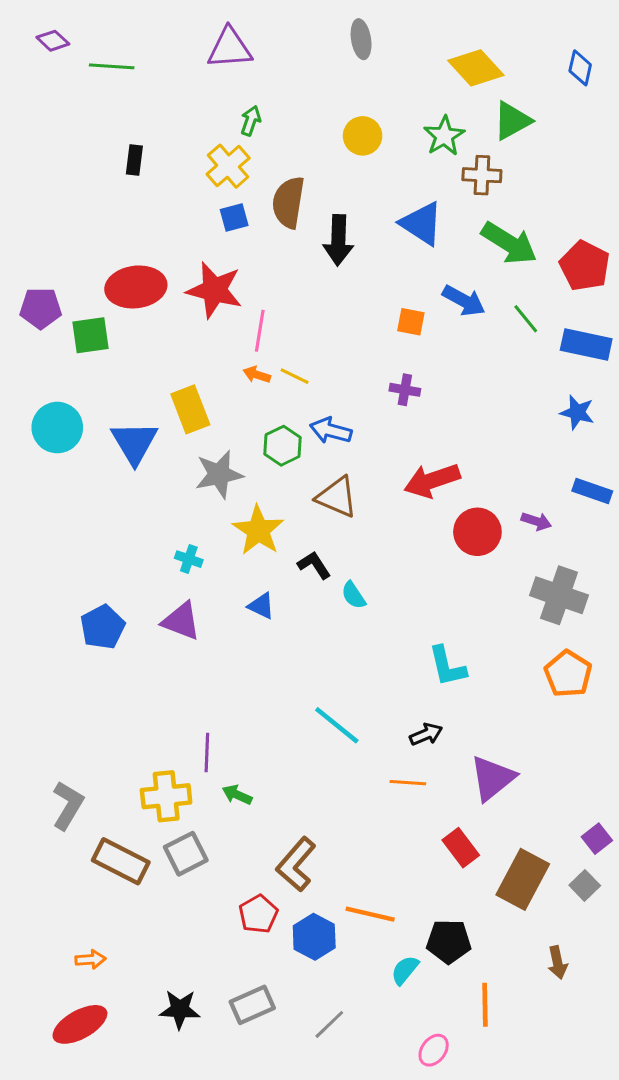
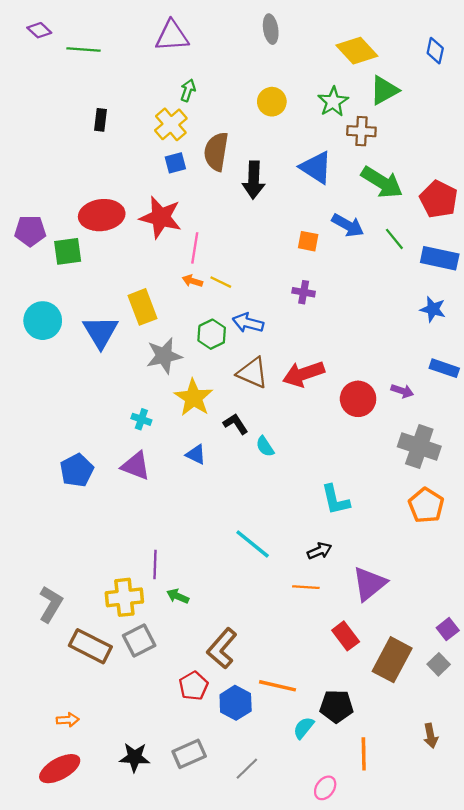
red arrow: (432, 480) -> (304, 374), moved
brown arrow: (558, 963) -> (431, 736), moved

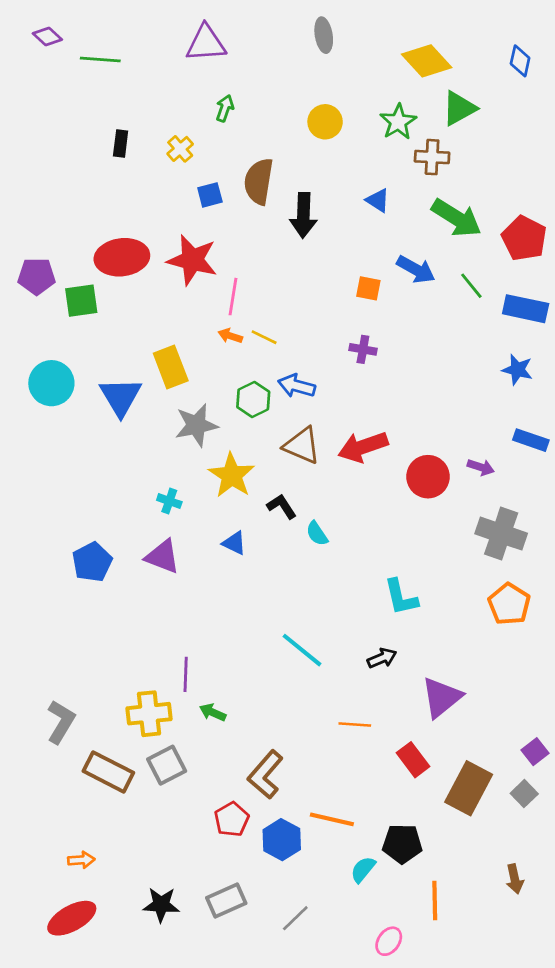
yellow cross: (171, 124) -> (180, 149), moved, size x0.7
blue triangle: (316, 167) -> (378, 200), size x0.6
orange line: (306, 587) -> (355, 725), moved

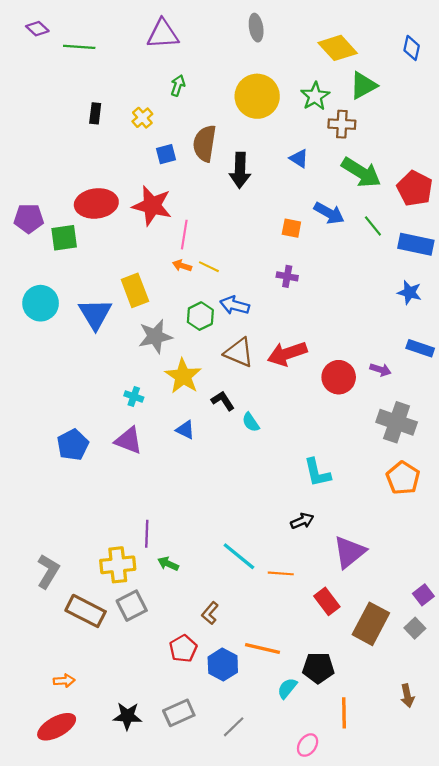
yellow circle: (325, 122) -> (257, 96), size x1.6
cyan line: (302, 650) -> (239, 556), moved
brown L-shape: (265, 775) -> (210, 613), size x0.6

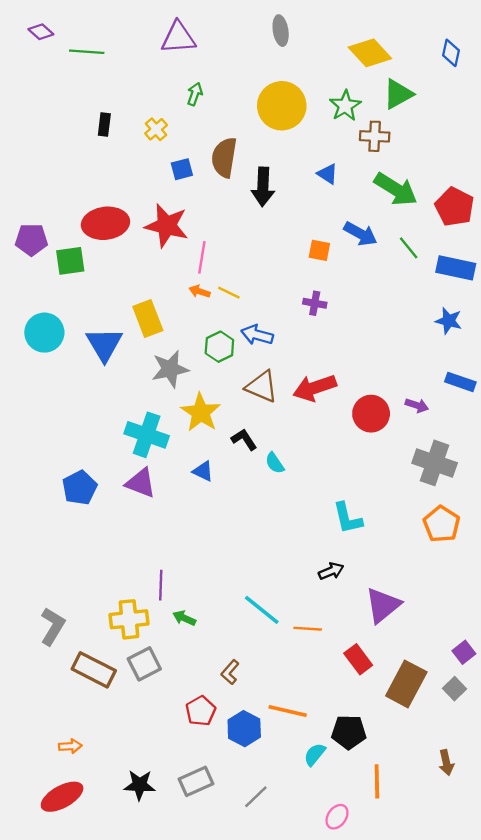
cyan cross: (134, 396) -> (147, 435), size x2.0

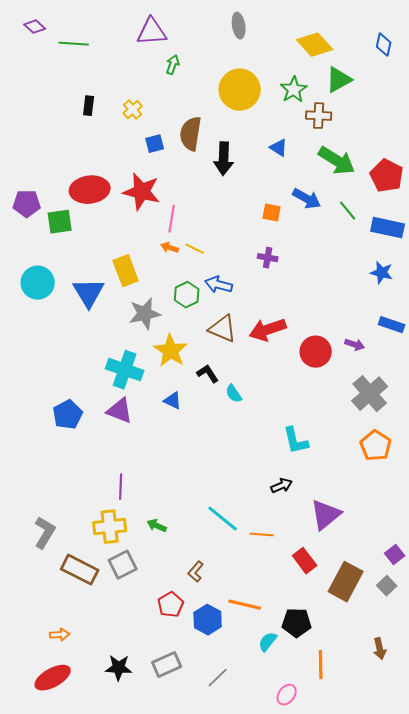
green arrow: (195, 94) -> (173, 65), moved
gray cross: (435, 463) -> (370, 394), turned 30
purple line: (161, 585) -> (121, 487), moved

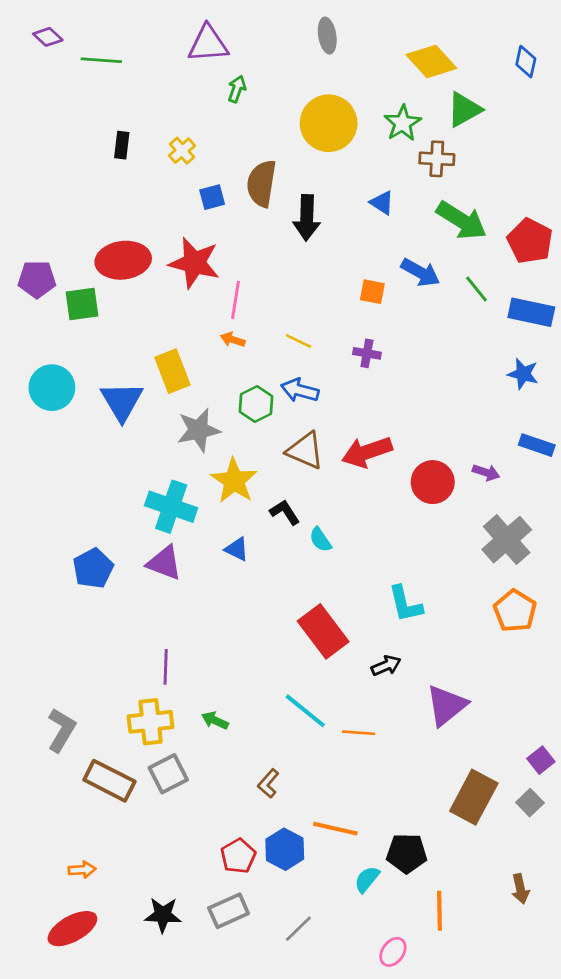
yellow line: (195, 249) -> (298, 341), moved
red rectangle: (305, 561) -> (323, 631), moved, size x1.5
red pentagon: (171, 605) -> (238, 856), moved

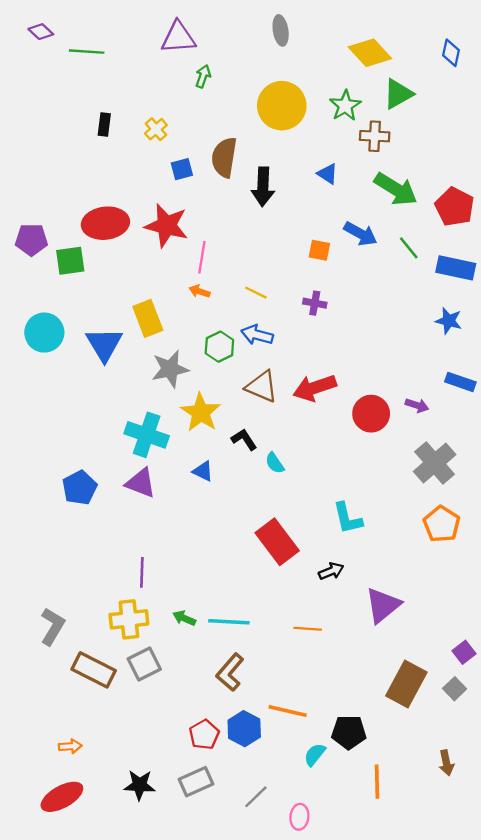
cyan line: (305, 711) -> (229, 622), moved, turned -36
brown L-shape: (268, 783) -> (230, 672), size x1.5
pink ellipse: (393, 952) -> (299, 817), moved, turned -30

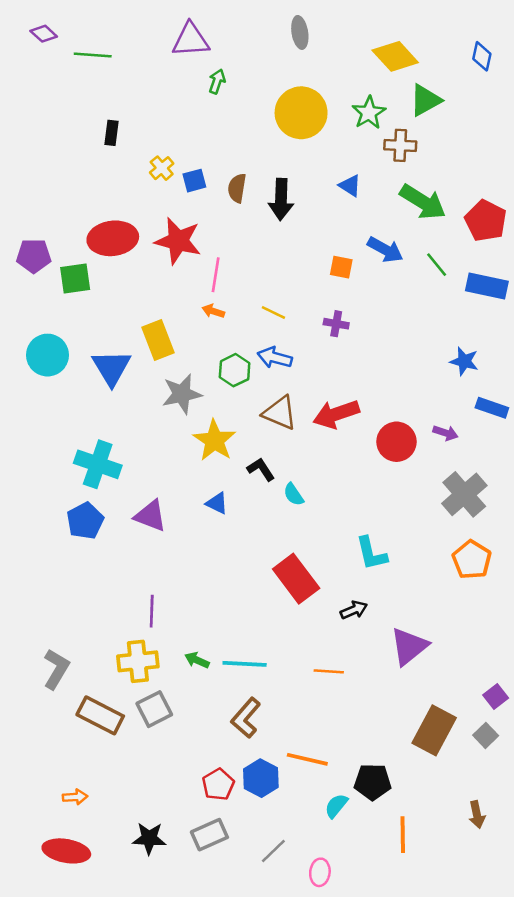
yellow cross: (156, 129) -> (162, 168), moved
brown semicircle: (224, 157) -> (237, 188), moved, size x0.7
blue star: (449, 321) -> (464, 361), moved
cyan cross: (147, 435) -> (98, 464), moved
red ellipse: (62, 797) -> (66, 851), turned 39

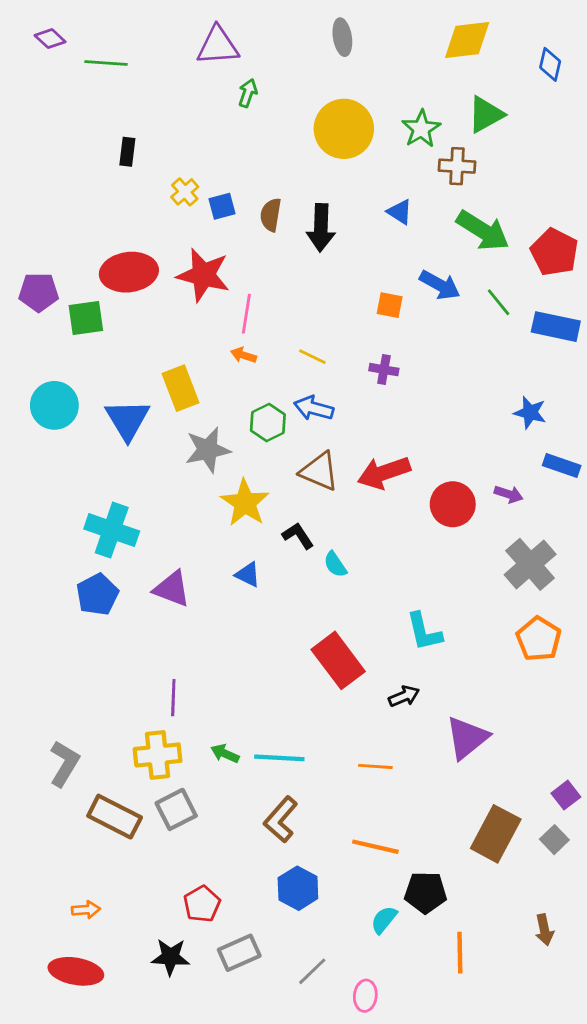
yellow diamond: (395, 56) -> (467, 40), moved, turned -54
orange line: (307, 759) -> (375, 847), moved
red pentagon: (218, 784) -> (202, 904), moved

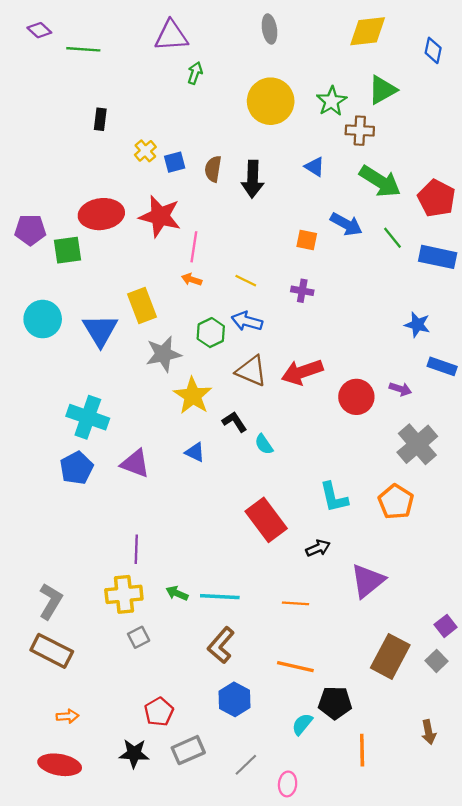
orange pentagon: (539, 639) -> (396, 502), moved
gray square: (176, 809) -> (139, 637), size x0.7
brown rectangle: (115, 817) -> (52, 651), moved

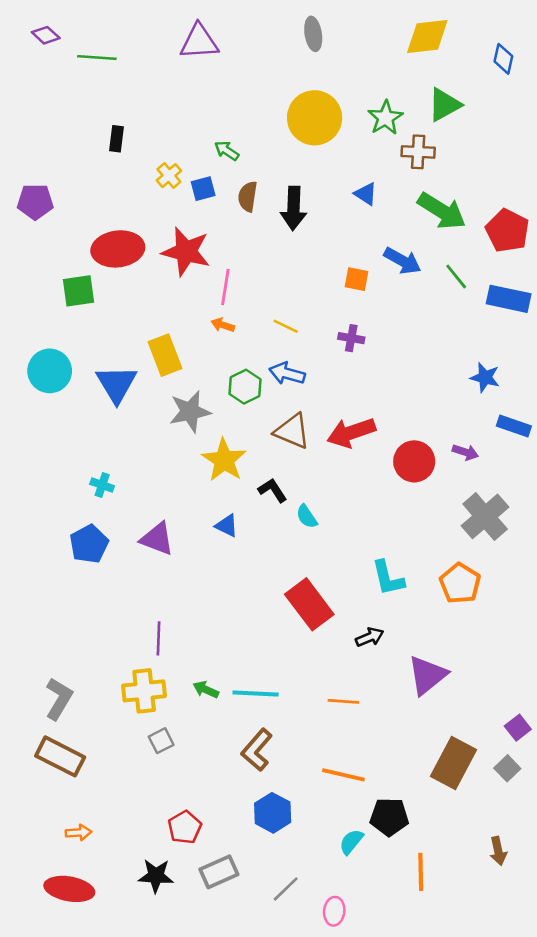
green arrow: (195, 73) -> (227, 151), moved, turned -75
purple pentagon: (30, 230) -> (35, 202), moved
cyan cross: (88, 417) -> (102, 485), size x0.5

